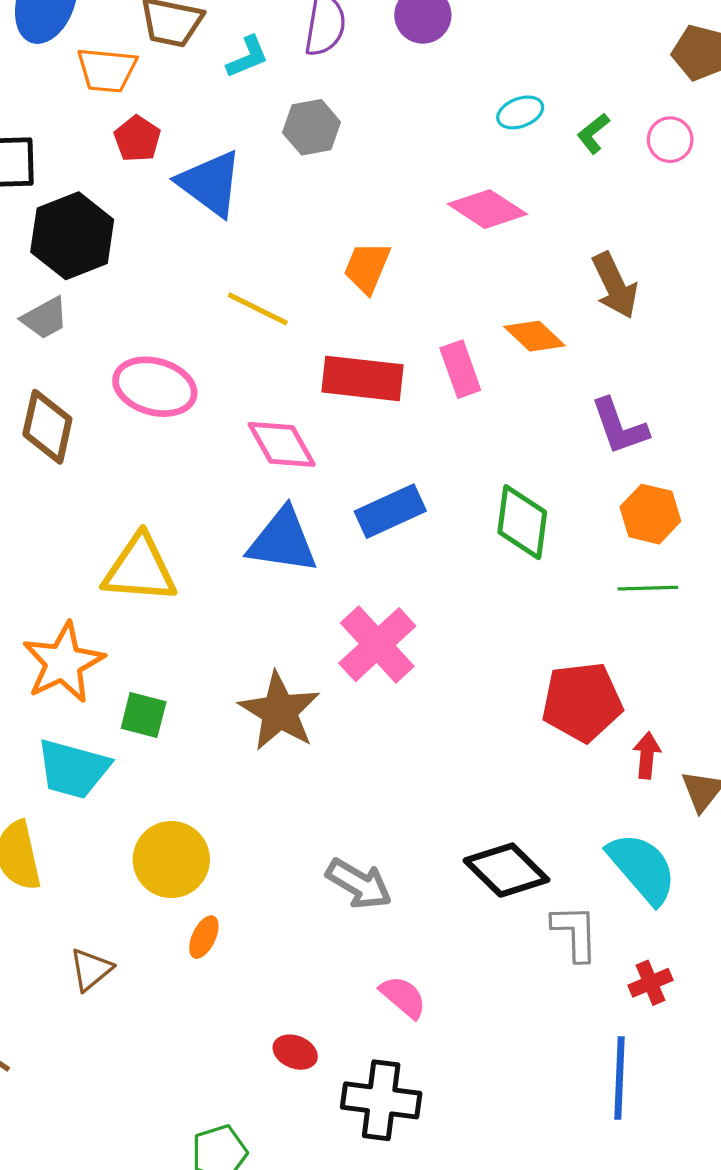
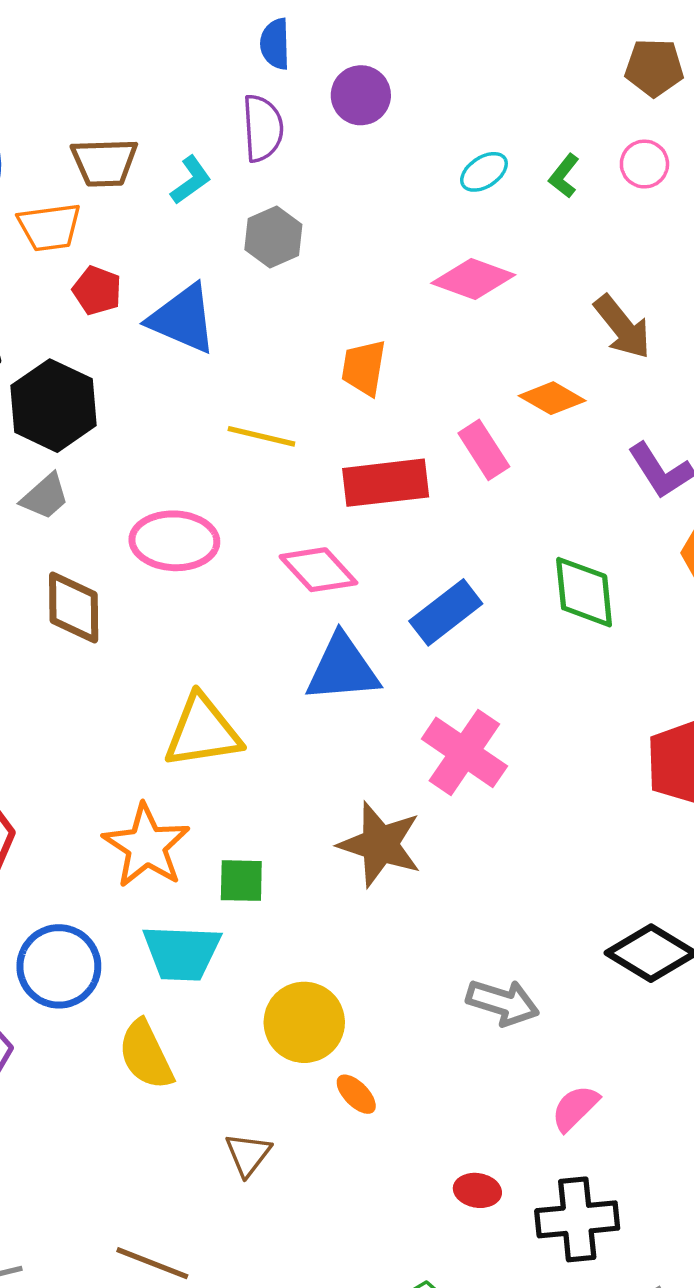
orange ellipse: (204, 937) -> (356, 1094), turned -57
pink semicircle: (403, 997) -> (575, 1108), turned -72

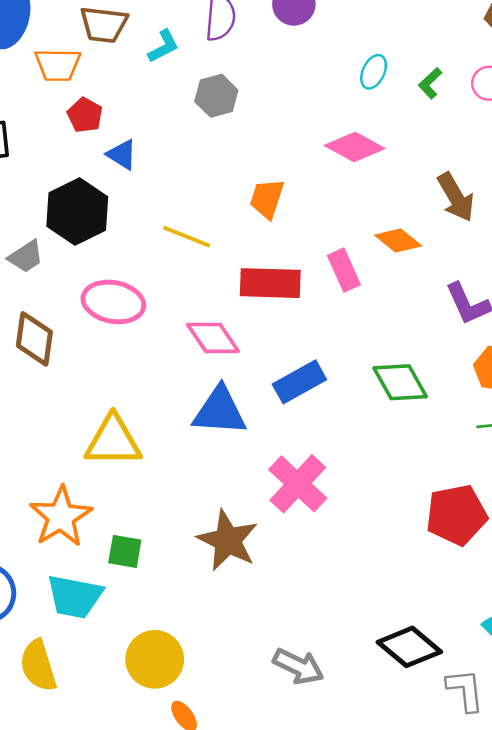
cyan ellipse: (484, 172) -> (374, 72), turned -40
blue triangle: (183, 319) -> (122, 155), moved, size x0.6
black hexagon: (54, 406) -> (77, 212), moved
green diamond: (584, 592) -> (400, 382), turned -32

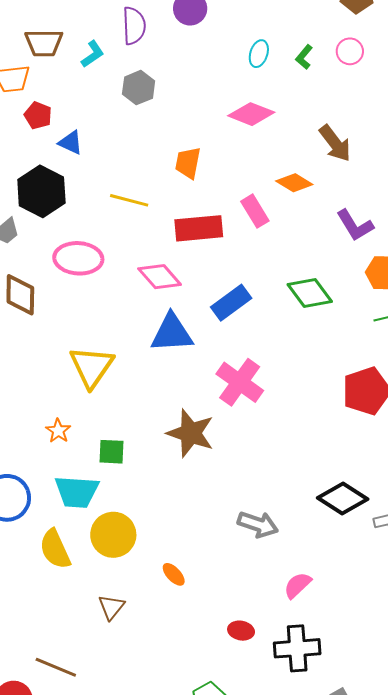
yellow triangle: (113, 441) -> (92, 367), turned -48
orange star: (61, 517) -> (58, 431), size x0.5
yellow circle: (155, 659) -> (113, 535), moved

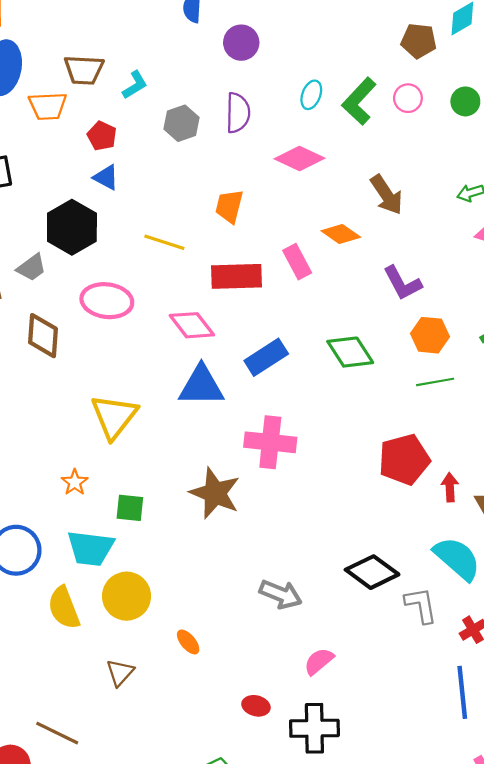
purple semicircle: (134, 26) -> (238, 113), moved
green L-shape: (304, 57) -> (359, 101), size x1.8
red pentagon: (38, 115) -> (102, 136), moved
pink cross: (240, 382) -> (270, 442), turned -33

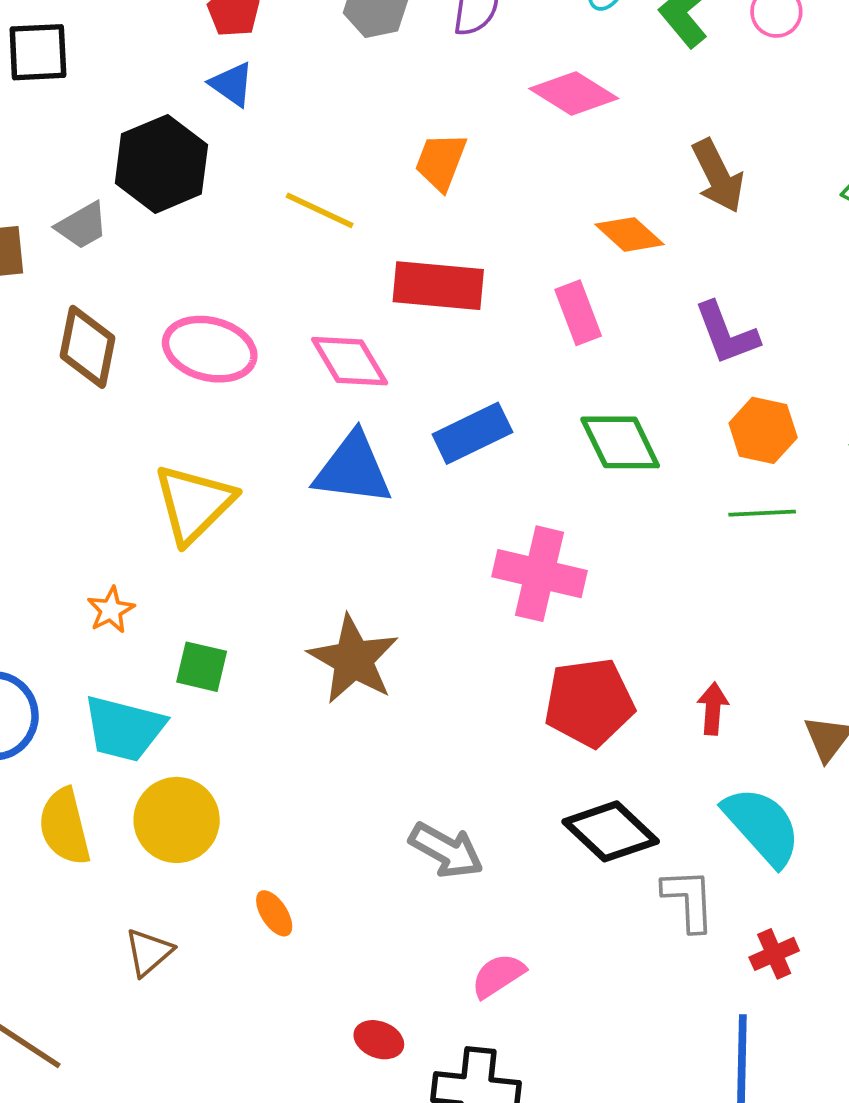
pink rectangle: (297, 262) -> (578, 313), moved
pink ellipse: (107, 301) -> (210, 349), moved
pink cross: (270, 442) -> (540, 574), moved
red pentagon: (404, 460) -> (589, 702), moved
red arrow: (450, 487) -> (713, 709), moved

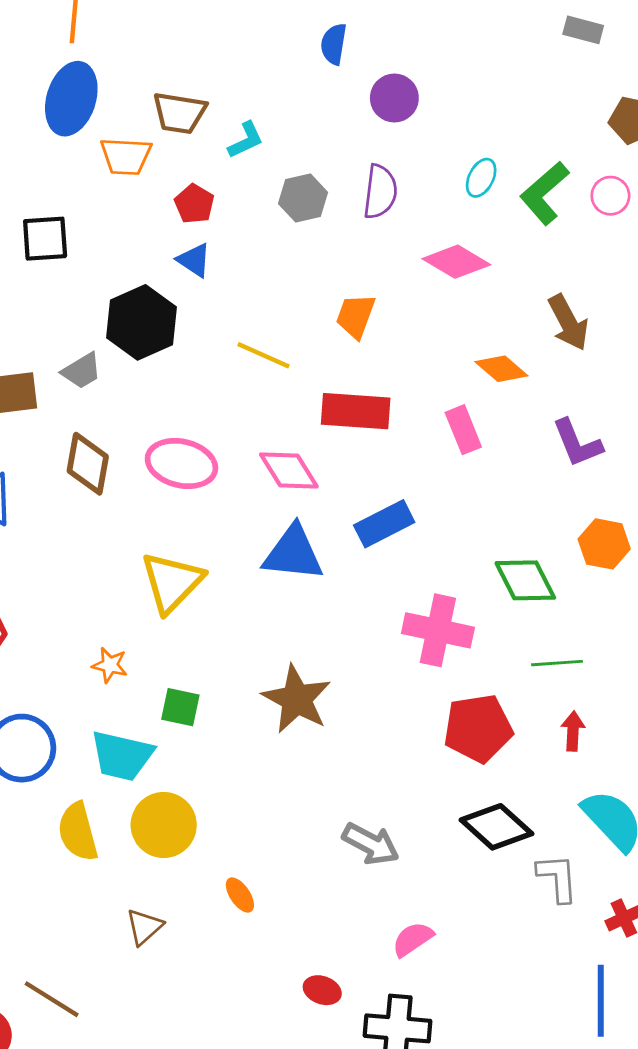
orange hexagon: (763, 430) -> (604, 544), moved
green diamond: (620, 442) -> (525, 580), moved
green line: (762, 513) -> (557, 663), moved
orange star: (111, 610) -> (110, 665), turned -30

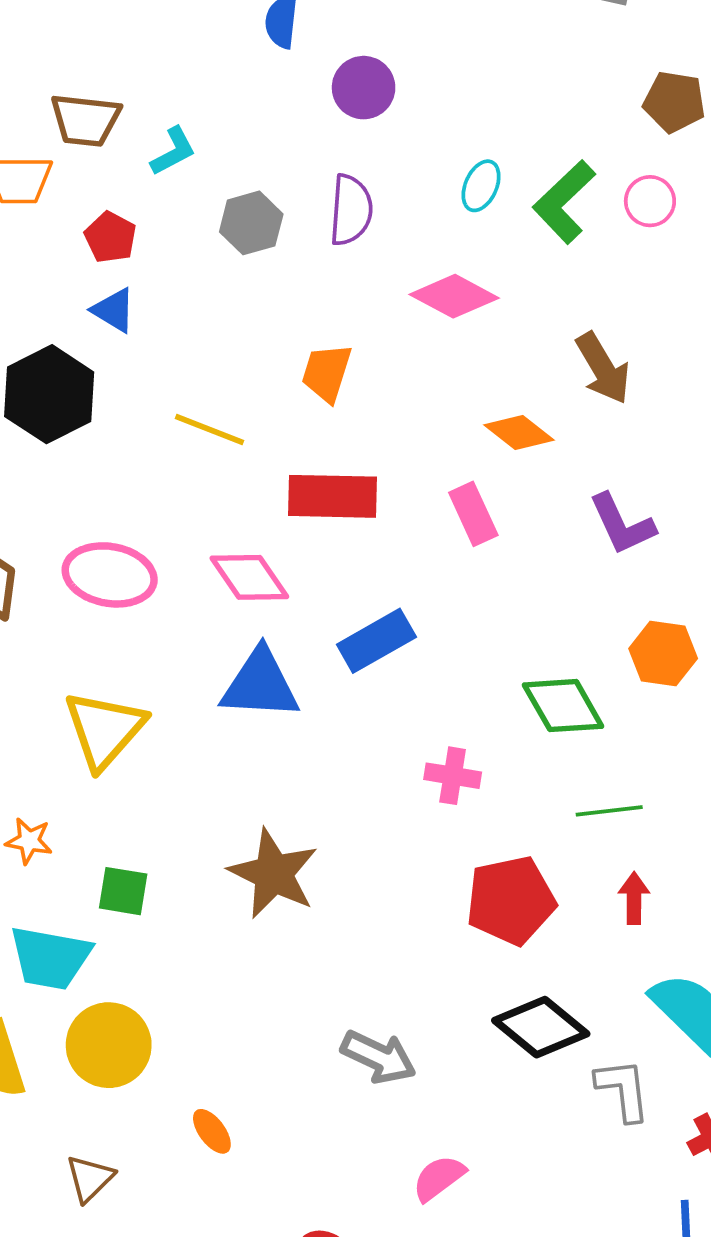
pink cross: (438, 630) -> (453, 776), size x0.6

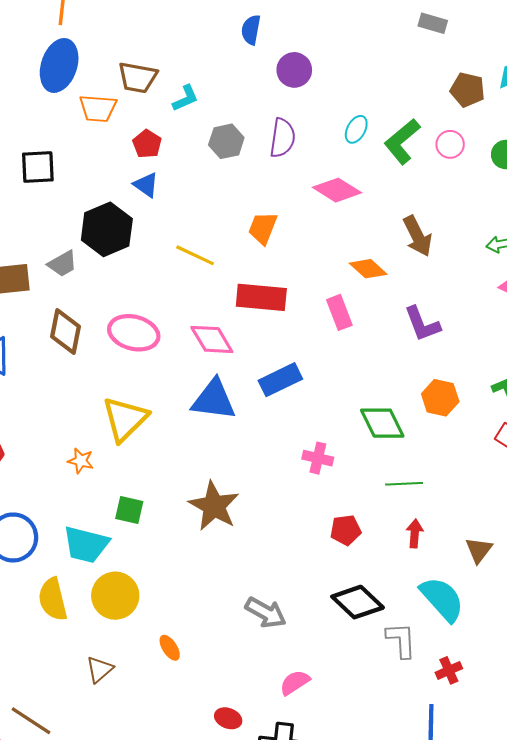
orange star: (29, 841) -> (81, 461), moved
red pentagon: (511, 900) -> (346, 530), size x0.6

